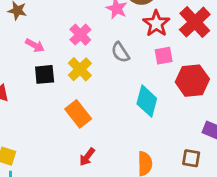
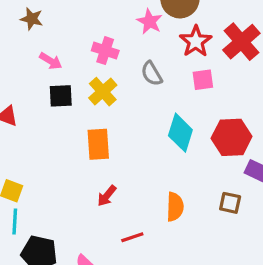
pink cross: (80, 35) -> (105, 51), turned -30
red hexagon: (192, 81) -> (232, 137), moved
orange rectangle: (78, 114) -> (98, 144), turned 32

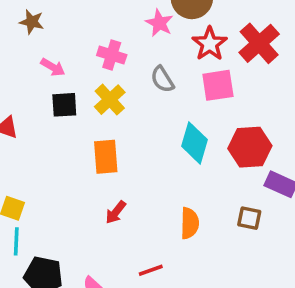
pink square: (203, 80) -> (218, 85), size x1.4
red line: (132, 237) -> (151, 270), moved

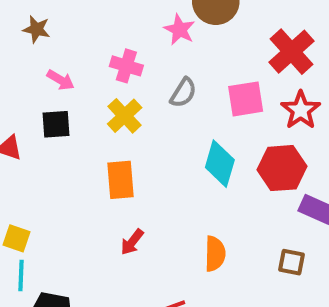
red star: (210, 44) -> (301, 110), moved
gray semicircle: (162, 79) -> (183, 93), turned -116
black square: (64, 105) -> (56, 124), moved
brown square: (249, 218) -> (292, 262), moved

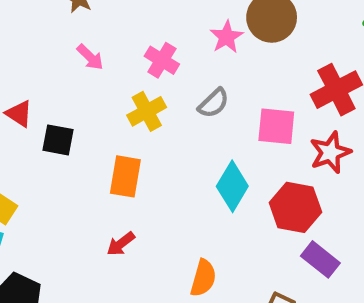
black square: (56, 124) -> (58, 140), moved

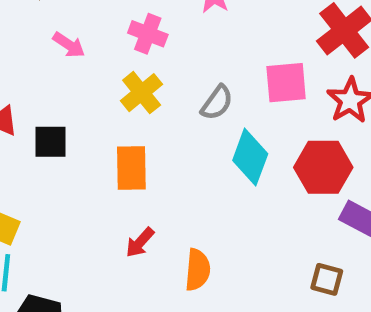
gray semicircle: (214, 103) -> (217, 103), moved
orange semicircle: (203, 278) -> (198, 270), moved

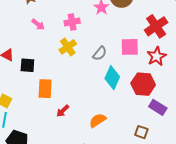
pink cross: (148, 34) -> (72, 22), turned -35
orange rectangle: (131, 168) -> (45, 89), moved
orange semicircle: (198, 270) -> (98, 120), moved, turned -132

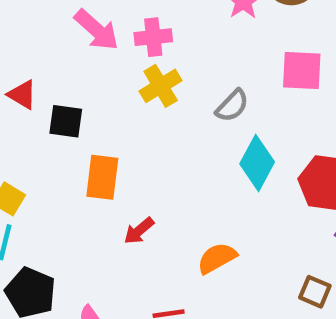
pink cross: (72, 22) -> (153, 37), moved
pink arrow: (38, 24) -> (97, 30), size x1.5
pink square: (130, 47) -> (302, 70), moved

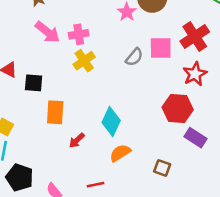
gray semicircle: (232, 106) -> (134, 57), moved
cyan diamond: (257, 163) -> (111, 121), moved
brown square: (315, 292) -> (162, 168), moved

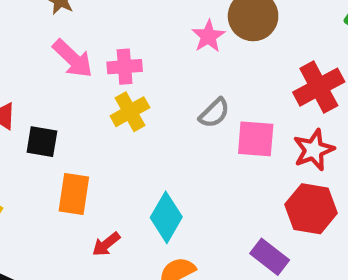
pink square: (161, 48) -> (256, 139), moved
red hexagon: (178, 108) -> (311, 209), moved
purple rectangle: (196, 138) -> (270, 257), moved

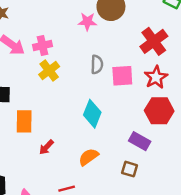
pink star: (208, 36) -> (87, 22), turned -30
gray semicircle: (214, 113) -> (97, 64), turned -36
cyan diamond: (166, 217) -> (92, 114), moved

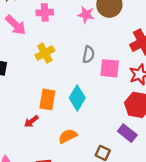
pink cross: (42, 46) -> (45, 12), moved
orange rectangle: (24, 121) -> (47, 99), moved
purple rectangle: (140, 141) -> (127, 133), moved

